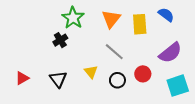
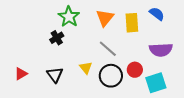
purple semicircle: (170, 53) -> (161, 50), turned 35
black circle: (117, 80) -> (111, 76), size x1.5
cyan square: (178, 86) -> (156, 83), moved

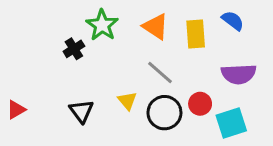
orange triangle: (105, 18) -> (156, 27), turned -36
black cross: (57, 38) -> (74, 49), moved
red triangle: (21, 74) -> (16, 110), moved

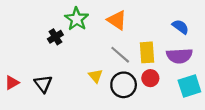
blue semicircle: (233, 21) -> (180, 27), moved
yellow rectangle: (196, 34) -> (147, 52), moved
black triangle: (81, 111) -> (43, 84), moved
cyan square: (231, 123) -> (189, 86), moved

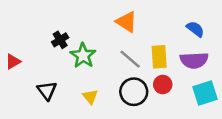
green star: (77, 19) -> (83, 56), moved
yellow triangle: (96, 76) -> (90, 97), moved
red triangle: (12, 83) -> (13, 62), moved

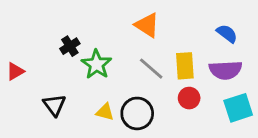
black circle: (134, 92) -> (137, 113), moved
yellow triangle: (90, 97) -> (105, 112), turned -35

